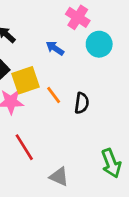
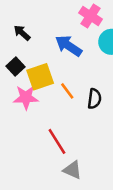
blue arrow: (55, 48) -> (69, 46), size x1.5
red line: (24, 147) -> (57, 141), moved

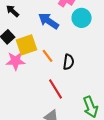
red line: (57, 141) -> (56, 89), moved

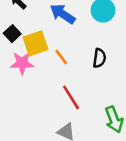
black semicircle: (69, 62) -> (99, 58), moved

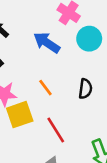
yellow square: (36, 43) -> (20, 115), moved

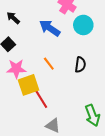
red line: (56, 130) -> (41, 98), moved

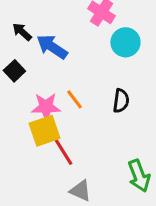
blue arrow: (50, 28) -> (52, 47), moved
pink star: (16, 69) -> (46, 107), moved

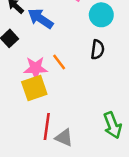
black semicircle: (121, 101) -> (98, 50), moved
red line: (62, 150) -> (47, 126), moved, turned 40

